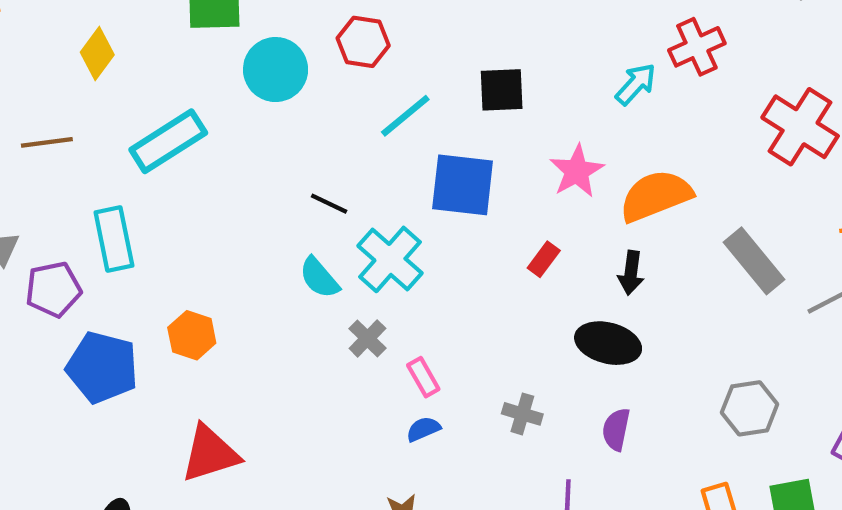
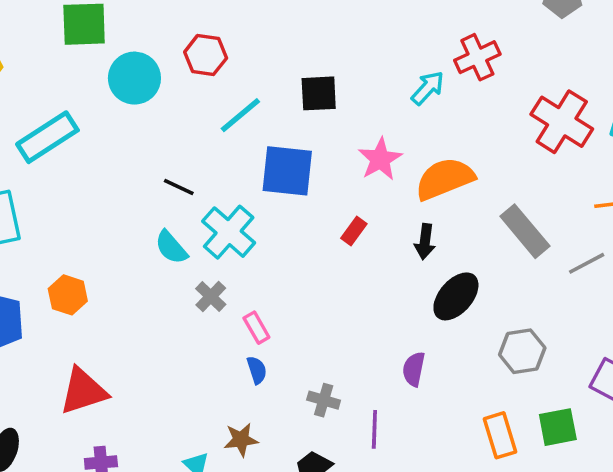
black ellipse: (608, 343) -> (456, 296), moved, turned -63
gray cross: (522, 414) -> (324, 400), moved
blue semicircle: (423, 429) -> (257, 370), turned 96

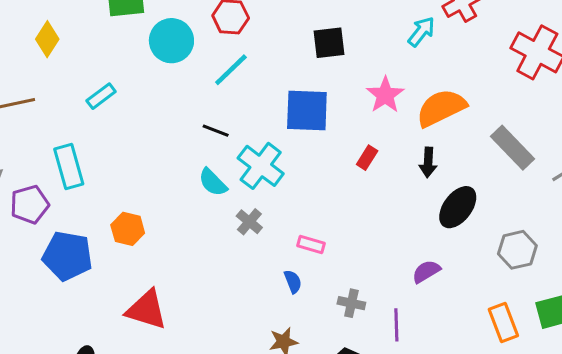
cyan line: (240, 115) -> (231, 70), moved
cyan rectangle: (47, 137) -> (101, 96), size x0.6
pink rectangle: (256, 328) -> (311, 245), moved, turned -40
purple semicircle: (414, 369) -> (426, 271), turned 52
red triangle: (83, 391) -> (147, 310), turned 39

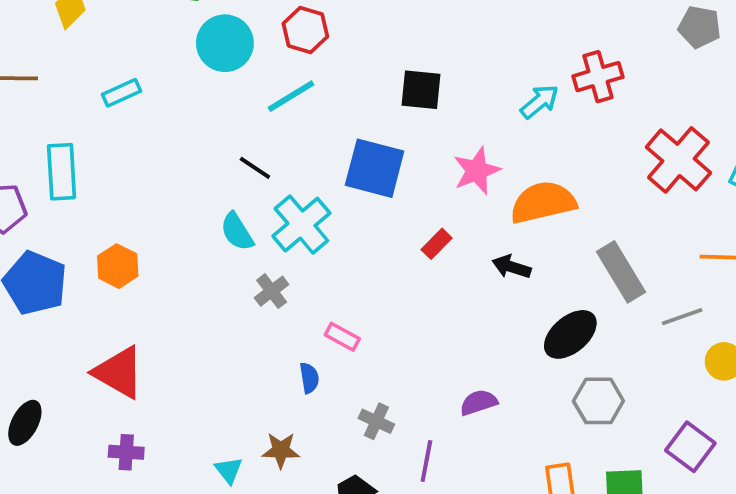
black arrow: (428, 162) -> (511, 267), turned 92
black ellipse: (458, 207) -> (570, 334), moved

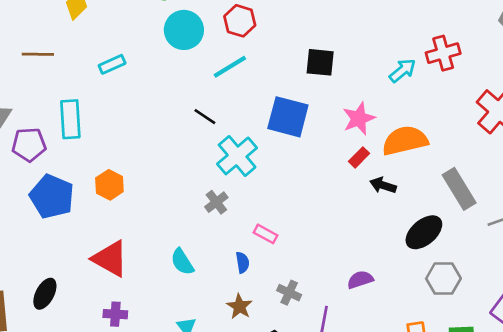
cyan semicircle: (237, 232) -> (182, 262), moved
red rectangle: (437, 244) -> (359, 157), moved
brown star: (281, 450) -> (239, 306), moved, turned 30

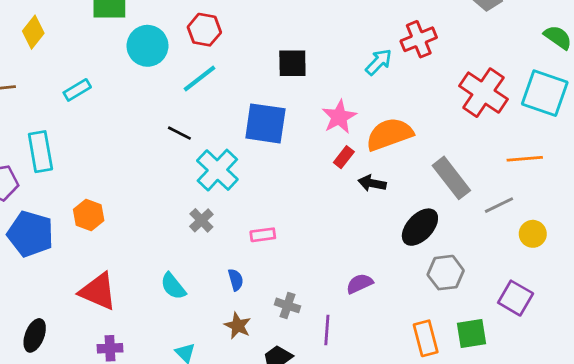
pink rectangle: (265, 234) -> (263, 235), moved, turned -30

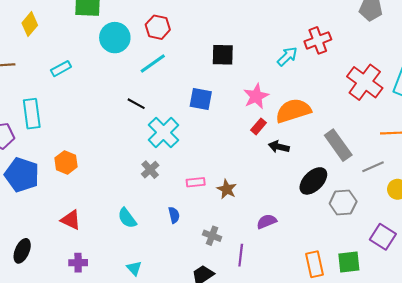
blue square: (265, 123) -> (201, 99), size x0.7
gray hexagon: (446, 273) -> (343, 202), moved
red triangle: (98, 291) -> (71, 220), size x0.7
brown star: (238, 326) -> (227, 189), moved

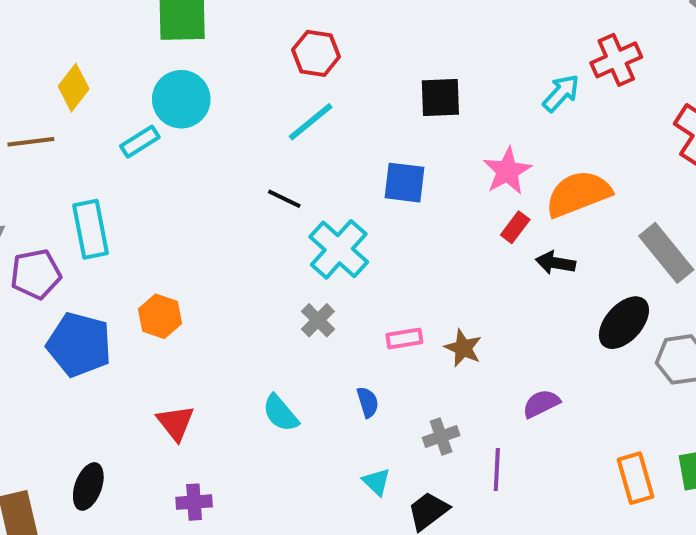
yellow diamond: (30, 24) -> (74, 88), moved
cyan circle: (115, 38) -> (181, 99), moved
red triangle: (71, 220) -> (176, 423), turned 30
gray cross: (212, 236) -> (441, 437), turned -36
cyan triangle: (134, 268) -> (376, 482), moved

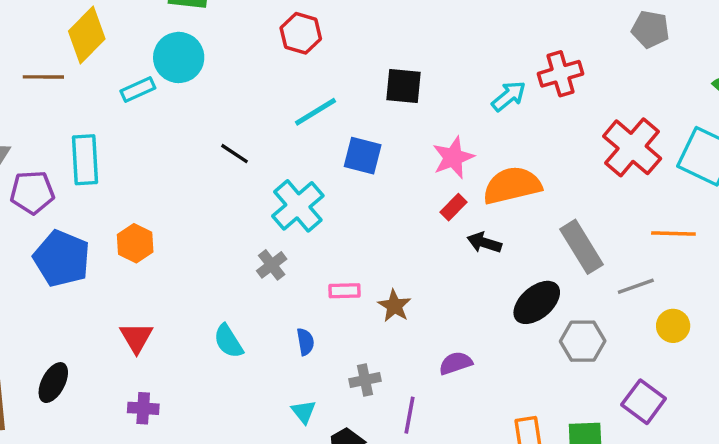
yellow diamond: (74, 88) -> (87, 35), size x1.4
cyan line: (311, 122) -> (316, 112), moved
black line: (284, 199) -> (234, 154), moved

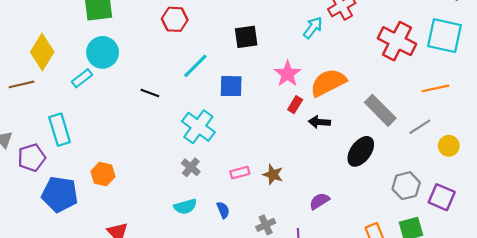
black line: (234, 154) -> (150, 93), moved
cyan semicircle: (228, 341) -> (185, 206), moved, turned -60
gray hexagon: (583, 341) -> (406, 186), moved

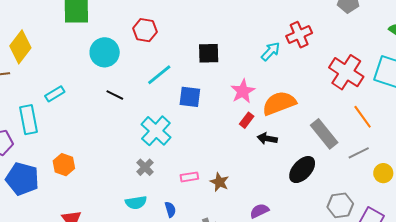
cyan circle: (103, 52) -> (105, 52), moved
cyan rectangle: (82, 78) -> (55, 94), moved
orange line: (435, 88) -> (363, 117), moved, turned 60

